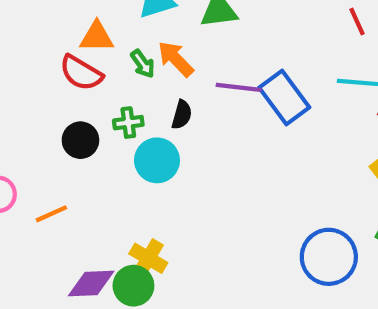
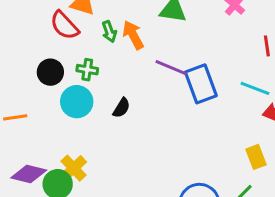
black semicircle: (182, 115) -> (121, 108), moved
cyan circle: (157, 160) -> (77, 102), moved

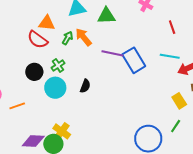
green arrow: (109, 32) -> (68, 38), turned -120
green cross: (87, 70) -> (58, 66), turned -32

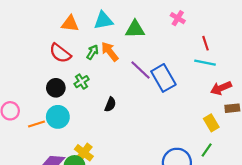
orange triangle: (47, 23) -> (70, 24), moved
purple line: (112, 53) -> (141, 70), turned 30
cyan line: (170, 56) -> (205, 63), moved
cyan circle: (55, 88) -> (58, 117), moved

